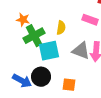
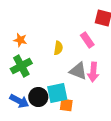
pink rectangle: (90, 20) -> (87, 40), turned 35
green cross: (34, 36) -> (21, 66), moved
cyan square: (49, 51) -> (57, 93), moved

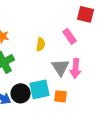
gray triangle: (78, 71) -> (61, 67), turned 36
orange square: (66, 105) -> (61, 96), moved

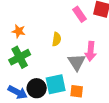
pink rectangle: (70, 36) -> (80, 14), moved
pink arrow: (76, 68) -> (91, 51), moved

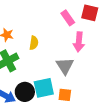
yellow semicircle: (57, 39) -> (34, 43), moved
pink arrow: (91, 51) -> (79, 42), moved

